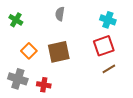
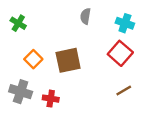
gray semicircle: (60, 14) -> (85, 16), moved
red square: (104, 46) -> (120, 53), turned -30
brown line: (109, 69) -> (124, 90), moved

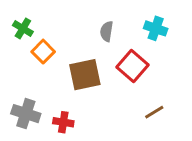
gray semicircle: (85, 16) -> (107, 31), moved
red square: (120, 53) -> (133, 66), moved
orange square: (33, 59) -> (43, 52), moved

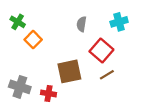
cyan cross: (156, 28) -> (119, 22), turned -35
brown square: (85, 75) -> (69, 71), moved
brown line: (154, 112) -> (107, 75), moved

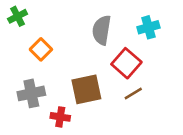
green cross: (18, 22) -> (18, 16), moved, turned 32
gray semicircle: (82, 24) -> (102, 30), size x1.5
gray cross: (20, 87) -> (31, 93), moved, turned -30

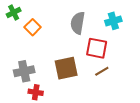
orange square: (41, 49) -> (33, 27), moved
red square: (126, 63) -> (97, 48), turned -30
red cross: (60, 117) -> (36, 92), moved

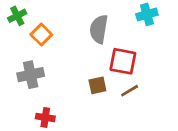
cyan cross: (113, 21) -> (147, 14), moved
brown square: (66, 68) -> (97, 85), moved, size x0.6
gray cross: (24, 71) -> (31, 75), moved

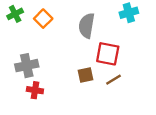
orange square: (41, 35) -> (43, 19), moved
red cross: (45, 117) -> (35, 90), moved

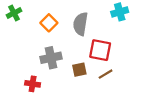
orange square: (43, 19) -> (49, 23), moved
gray cross: (27, 66) -> (51, 58), moved

